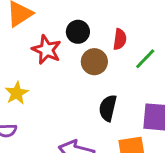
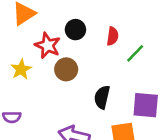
brown circle: (94, 62) -> (66, 69), moved
yellow star: (17, 93) -> (21, 69), moved

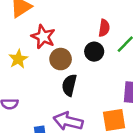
black circle: (75, 30) -> (94, 52), moved
black semicircle: (102, 97) -> (69, 85), moved

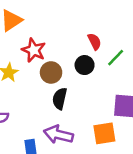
red semicircle: (104, 28) -> (94, 41), turned -35

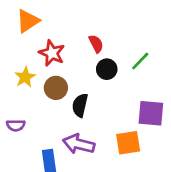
red semicircle: (94, 41) -> (96, 44), moved
brown circle: (51, 72) -> (56, 88), moved

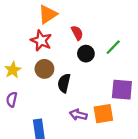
orange triangle: (28, 21) -> (48, 14), moved
yellow star: (25, 77) -> (13, 70), moved
purple semicircle: (16, 125) -> (12, 99), turned 104
purple arrow: (79, 144) -> (78, 115), moved, size x0.7

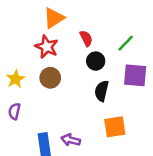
green line: (113, 47) -> (126, 43), moved
black semicircle: (64, 83) -> (102, 91), moved
purple square: (122, 90) -> (135, 75), moved
purple arrow: (78, 115) -> (71, 140), moved

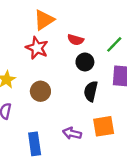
red semicircle: (86, 38) -> (76, 40), turned 133
brown circle: (50, 78) -> (40, 91), moved
purple arrow: (71, 140) -> (72, 133), moved

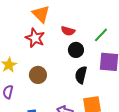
orange triangle: (44, 20) -> (41, 14), turned -42

